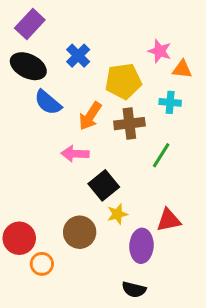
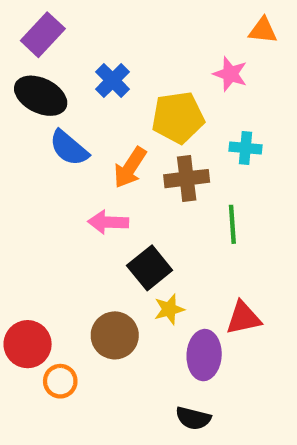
orange triangle: (182, 69) -> (263, 30), moved
green line: (161, 155) -> (232, 224), turned -36

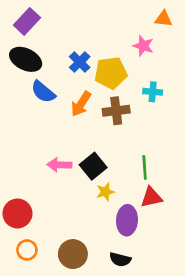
blue cross: (113, 80) -> (80, 62), moved
pink arrow: (108, 222) -> (59, 165), moved
green line: (232, 224) -> (145, 168), moved
brown circle: (115, 335) -> (73, 254), moved
orange circle: (60, 381) -> (27, 250), moved

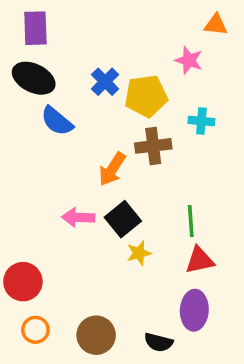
purple rectangle: (27, 21) -> (35, 28), turned -45
orange arrow: (81, 104) -> (112, 169), moved
purple ellipse: (127, 220) -> (194, 310), moved

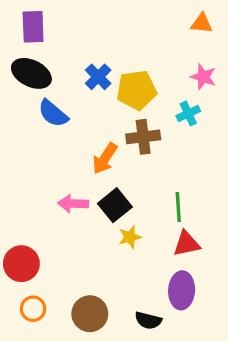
pink star: (189, 60) -> (203, 77), moved
cyan cross: (201, 121) -> (188, 113), turned -30

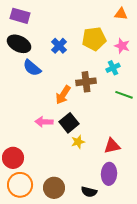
purple rectangle: (33, 27) -> (20, 16), turned -72
yellow pentagon: (137, 90) -> (94, 39), moved
green line: (178, 207) -> (124, 95), moved, turned -66
orange circle: (33, 309) -> (20, 185), size x1.6

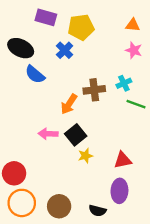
orange triangle: (121, 14) -> (133, 25), moved
purple rectangle: (20, 16) -> (46, 17), moved
yellow pentagon: (94, 39) -> (81, 27), moved
cyan cross: (113, 68) -> (124, 83), moved

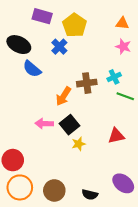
yellow pentagon: (81, 27) -> (75, 25), turned -30
red triangle: (123, 160) -> (116, 136), moved
purple ellipse: (119, 191) -> (123, 183), moved, turned -55

